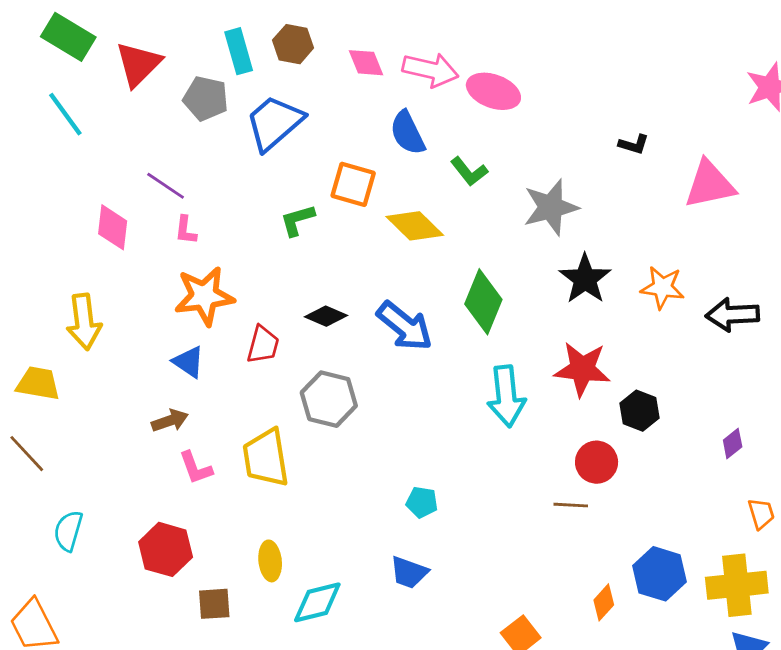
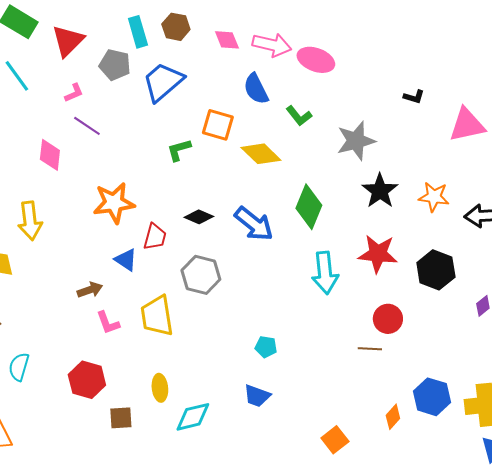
pink L-shape: (186, 230) -> (74, 93), moved, turned -120
blue triangle: (189, 362) -> (126, 260), moved
black hexagon: (639, 411) -> (436, 270), moved, size x1.4

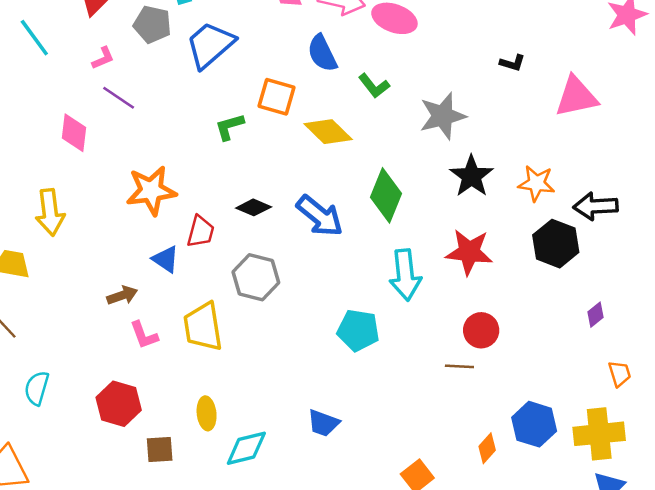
black hexagon: (436, 270) -> (556, 244), moved
cyan pentagon: (266, 347) -> (358, 330), moved, size x1.6

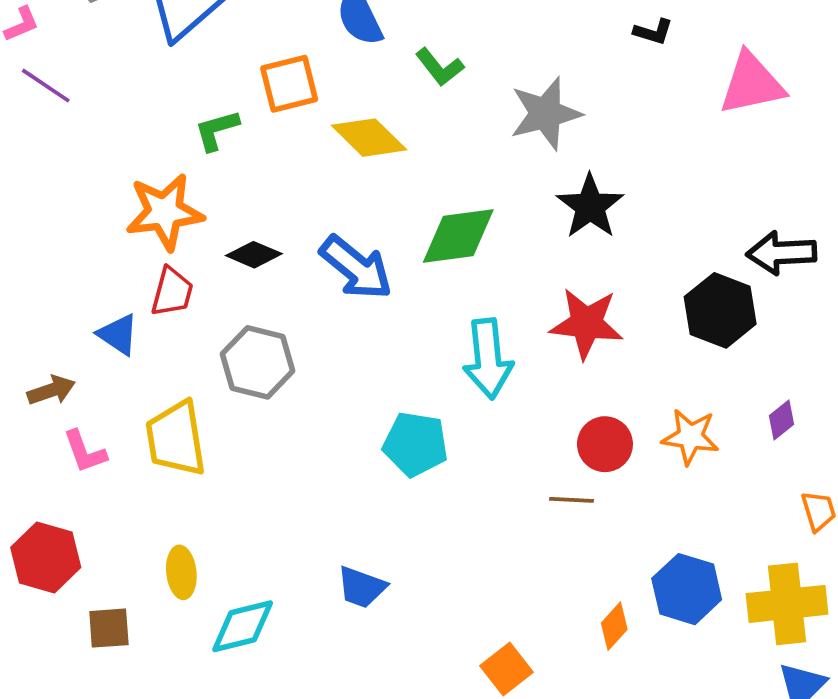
orange square: (276, 97) -> (289, 84), turned -30
orange star: (537, 183) -> (690, 437), moved
orange star: (151, 191) -> (165, 212), moved
green diamond: (386, 195) -> (458, 236), turned 60

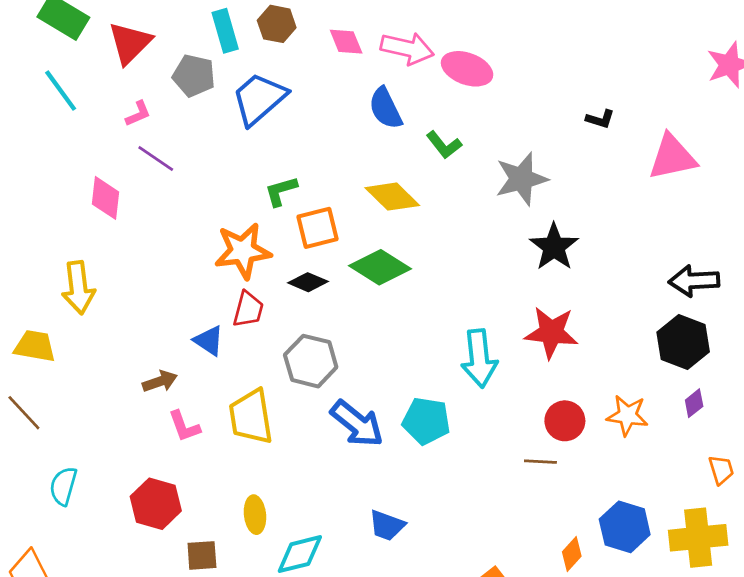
orange square: (289, 84) -> (318, 228), moved
green diamond: (458, 236) -> (380, 267), moved, turned 40
blue arrow: (356, 268) -> (357, 424), moved
black hexagon: (720, 310) -> (683, 342), moved

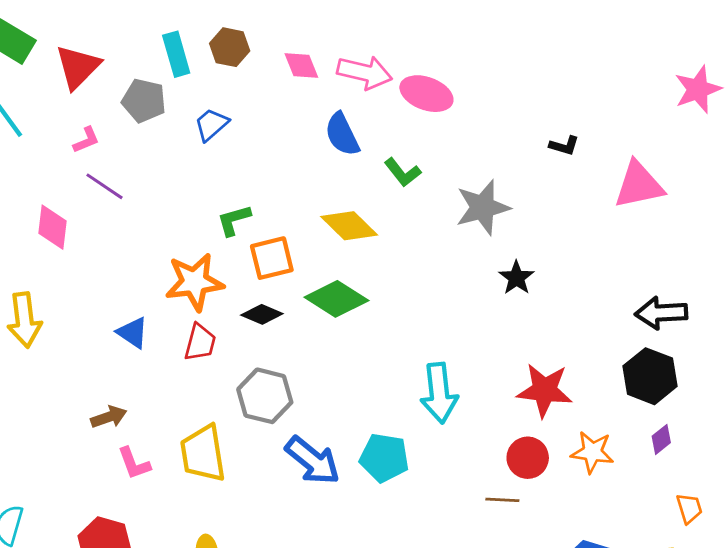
blue trapezoid: (259, 99) -> (211, 125), size x0.6
black star: (554, 247) -> (516, 278), size x0.7
red star: (551, 332) -> (545, 390), moved
blue triangle: (209, 341) -> (133, 333), moved

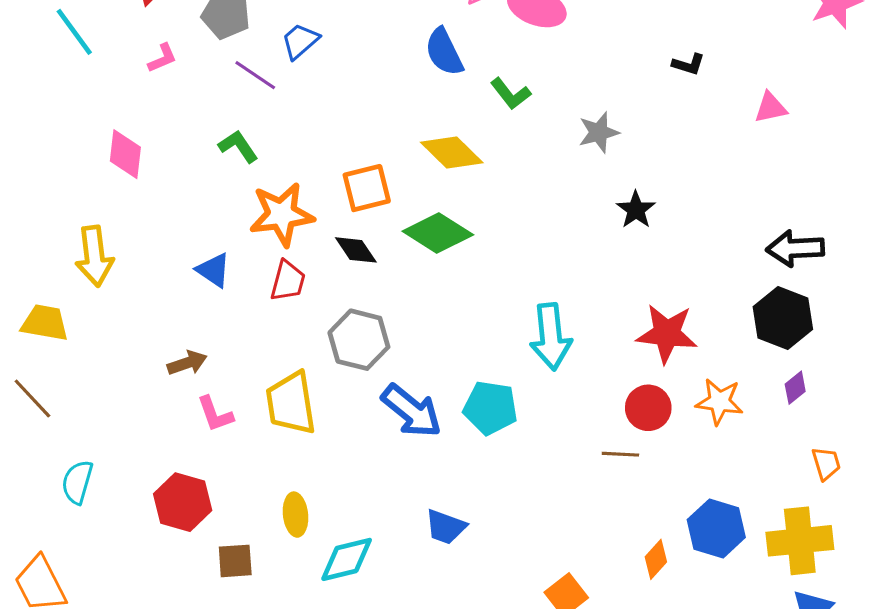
pink triangle: (639, 185) -> (770, 108), size x0.6
purple line: (105, 186) -> (255, 75), moved
gray star: (483, 207) -> (599, 132), size x0.7
green L-shape: (234, 220) -> (238, 146), moved, turned 72
black diamond: (262, 314) -> (356, 250), turned 33

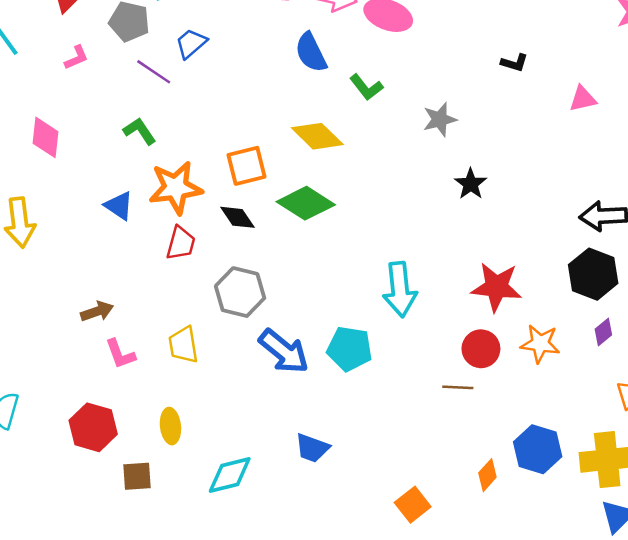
blue triangle: (214, 270) -> (119, 206), moved
yellow trapezoid: (291, 403) -> (183, 345), size x0.7
yellow ellipse: (295, 515) -> (170, 426), moved

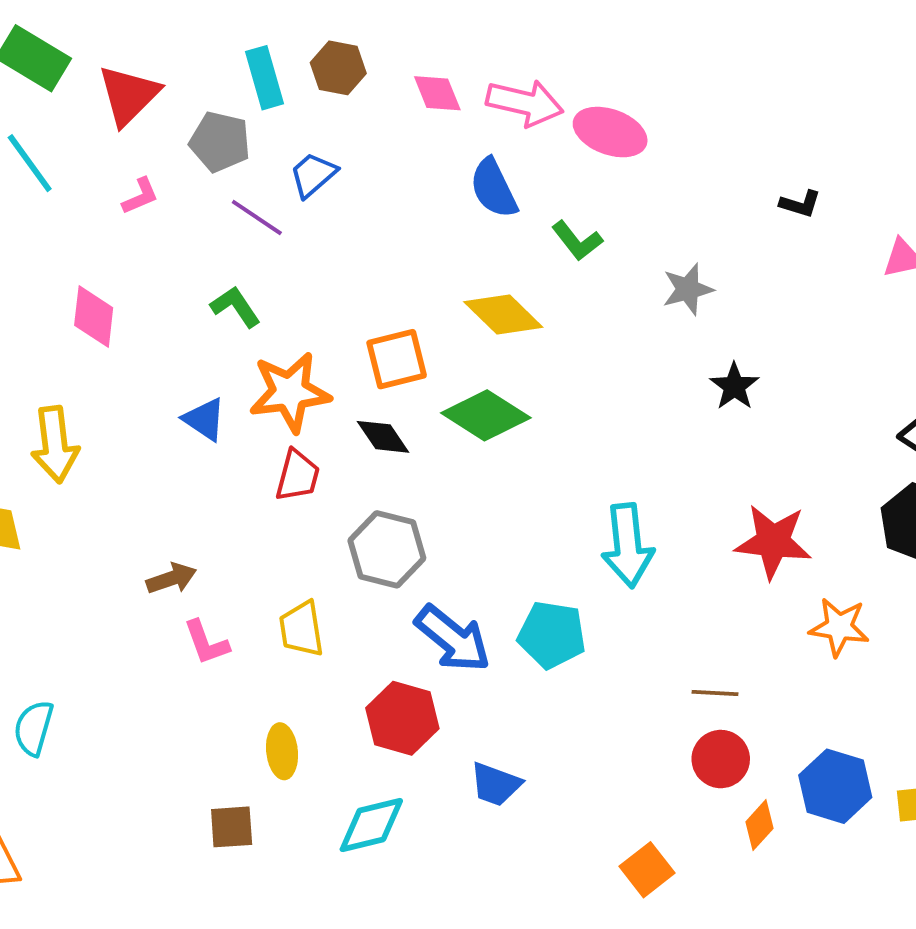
red circle: (481, 349) -> (721, 759), moved
red hexagon: (93, 427) -> (402, 718), moved

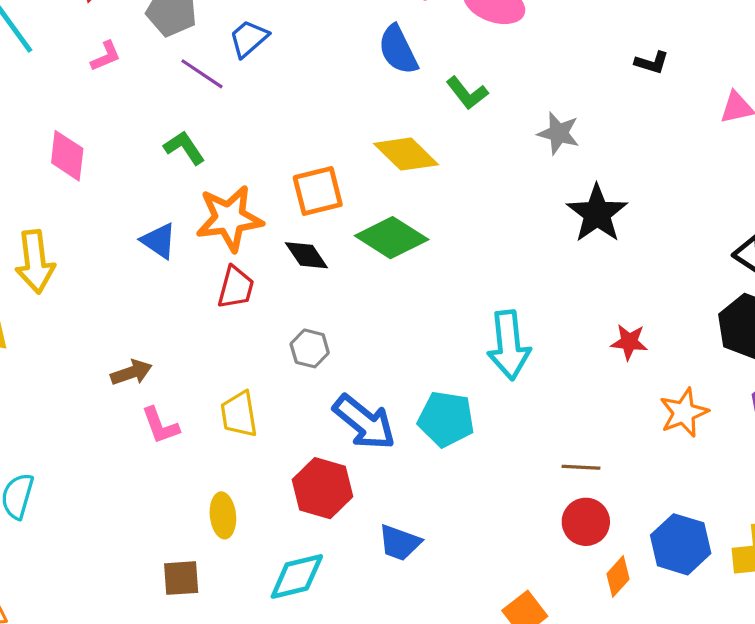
gray star: (688, 289) -> (559, 133), turned 30
black star: (734, 386) -> (597, 214), size x1.5
red star: (773, 542) -> (629, 342), size x0.6
gray hexagon: (387, 549) -> (310, 348), size x0.6
orange star: (839, 627) -> (684, 413), turned -30

